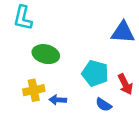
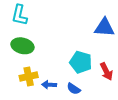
green ellipse: (46, 54) -> (22, 46), moved
blue semicircle: (104, 105) -> (74, 89), moved

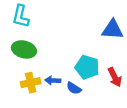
blue arrow: (49, 85) -> (53, 80), moved
blue semicircle: (74, 89) -> (74, 88), moved

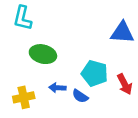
green ellipse: (24, 49) -> (43, 54), moved
yellow cross: (31, 83) -> (24, 97), moved

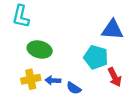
cyan pentagon: (95, 73) -> (96, 57), moved
yellow cross: (24, 97) -> (31, 79), moved

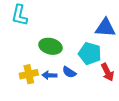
green ellipse: (40, 49) -> (51, 46), moved
blue semicircle: (74, 88) -> (69, 72), moved

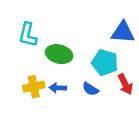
cyan L-shape: (19, 15) -> (28, 35), moved
blue semicircle: (69, 72) -> (90, 89), moved

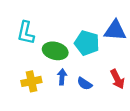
cyan pentagon: (105, 63) -> (87, 43), moved
blue arrow: (58, 88) -> (62, 77), moved, turned 91

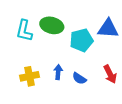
cyan pentagon: (87, 43) -> (81, 40), turned -30
green ellipse: (55, 51) -> (52, 25), moved

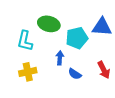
cyan L-shape: (24, 31) -> (25, 41), moved
blue arrow: (58, 72) -> (60, 58), moved

